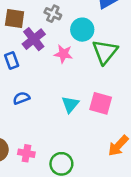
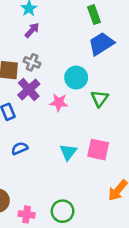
gray cross: (53, 14) -> (32, 62), moved
green triangle: (105, 52) -> (100, 98), size x0.7
pink cross: (26, 153) -> (27, 214), moved

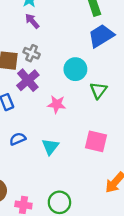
purple arrow: (32, 30) -> (32, 21), turned -84
pink star: (59, 102) -> (57, 104), moved
cyan triangle: (68, 152) -> (50, 147), moved

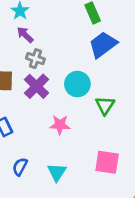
gray cross: (32, 53) -> (35, 59), moved
purple cross: (28, 80) -> (36, 86), moved
blue semicircle: (18, 139) -> (20, 167), turned -35

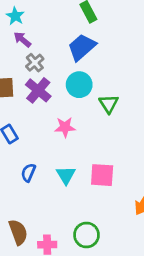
blue trapezoid: (103, 45) -> (82, 47), moved
gray cross: (35, 59) -> (35, 63), turned 36
pink square: (107, 162) -> (102, 175), moved

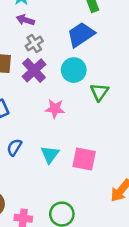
purple arrow: (22, 40) -> (25, 20), turned -30

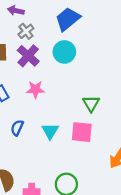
green triangle: (99, 92) -> (91, 104), moved
pink star: (55, 109) -> (35, 89), moved

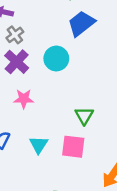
blue trapezoid: (68, 19) -> (81, 23), moved

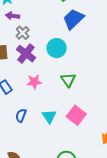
green triangle: (84, 116) -> (68, 80), moved
pink square: (73, 147) -> (76, 115), turned 36

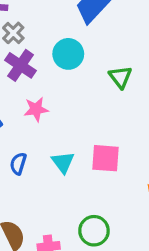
green triangle: (68, 80) -> (120, 77), moved
pink square: (76, 115) -> (105, 158), turned -30

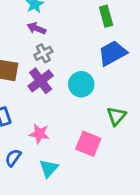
pink star: (36, 109) -> (39, 134), moved
pink square: (105, 158) -> (88, 144), moved

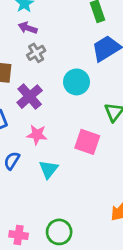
purple cross: (41, 81) -> (30, 97), moved

